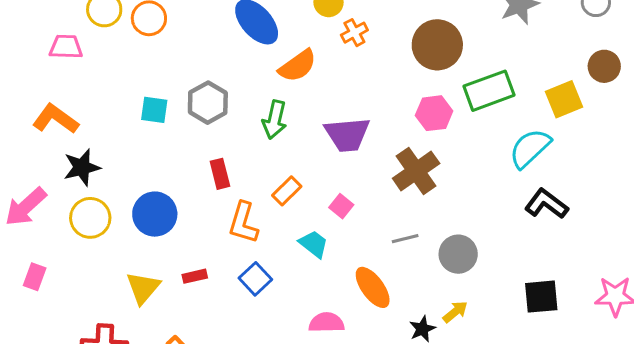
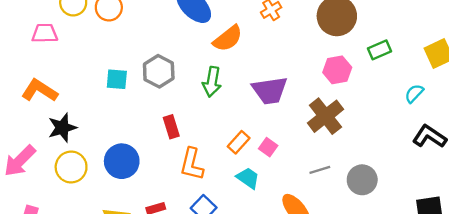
green rectangle: (489, 91) -> (380, 50), size x0.6
cyan semicircle: (530, 148) -> (414, 93), size x0.6
orange rectangle: (287, 191) -> (239, 142), moved

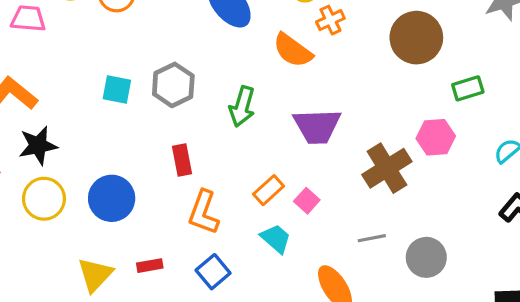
orange semicircle: (228, 38) -> (293, 50), moved, turned 68
pink hexagon: (337, 70) -> (436, 137), moved

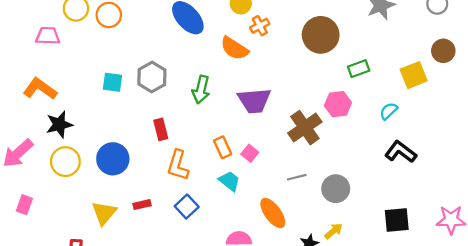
orange rectangle: (269, 190) -> (223, 147), turned -70

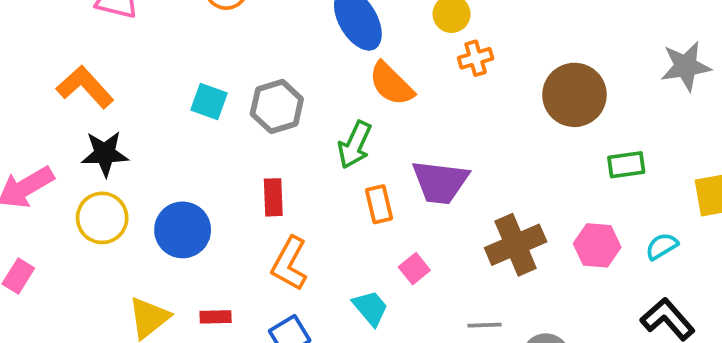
orange semicircle: (234, 48) -> (391, 84), moved
pink hexagon: (338, 104) -> (597, 245), moved
orange rectangle: (223, 147) -> (379, 204), moved

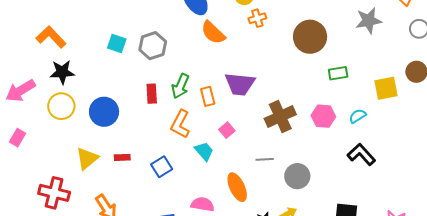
green arrow: (355, 145) -> (180, 86), moved
orange L-shape: (289, 264) -> (180, 124), moved

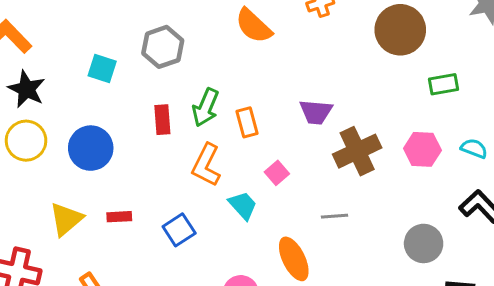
cyan square: (117, 44) -> (102, 69), moved
black star: (62, 72) -> (27, 89), turned 30
purple trapezoid: (240, 84) -> (316, 112), moved, size x0.7
cyan semicircle: (358, 116) -> (474, 148), turned 54
gray circle: (297, 176) -> (424, 243), moved

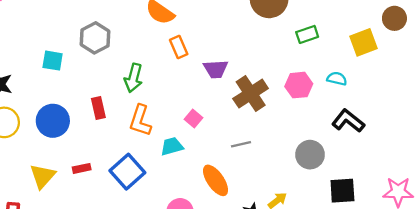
red rectangle: (162, 120) -> (98, 108), moved
orange rectangle: (247, 122) -> (179, 47), moved
cyan trapezoid: (243, 205) -> (172, 146), turned -55
blue square: (179, 230) -> (127, 172), size x1.4

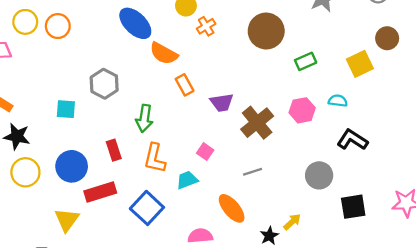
red rectangle: (82, 168) -> (100, 192), moved, size x1.8

